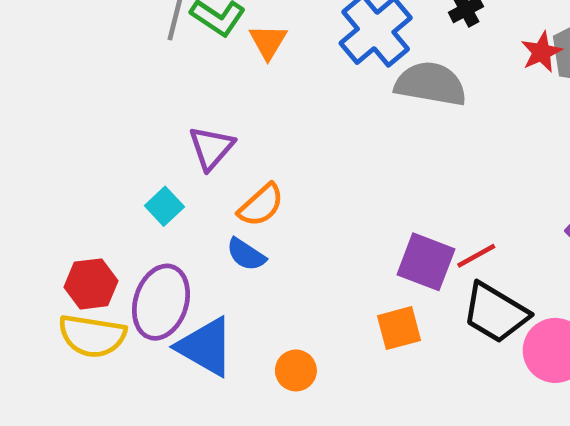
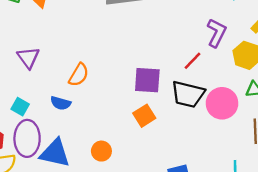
orange semicircle: (261, 205) -> (79, 75), moved
cyan square: (164, 206) -> (20, 107), moved
red line: (476, 256) -> (192, 61), moved

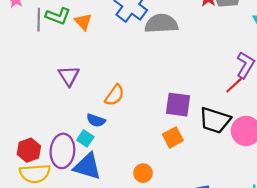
red line: (192, 61) -> (234, 85), moved
cyan square: (20, 107) -> (85, 138), moved
orange circle: (101, 151) -> (143, 173), moved

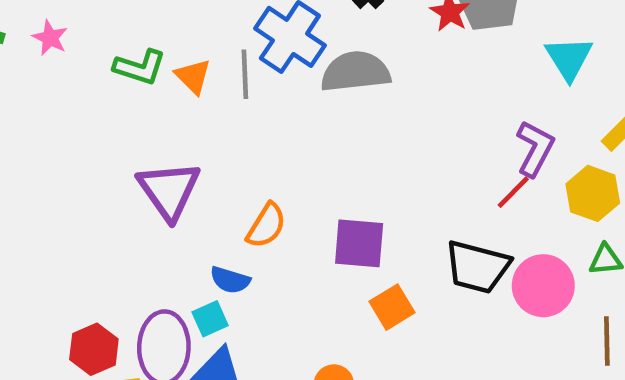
gray line: (39, 20) -> (245, 74), moved
purple triangle: (69, 76) -> (169, 190), size x1.4
purple square: (178, 105) -> (359, 243), moved
cyan square: (85, 138) -> (210, 319), turned 35

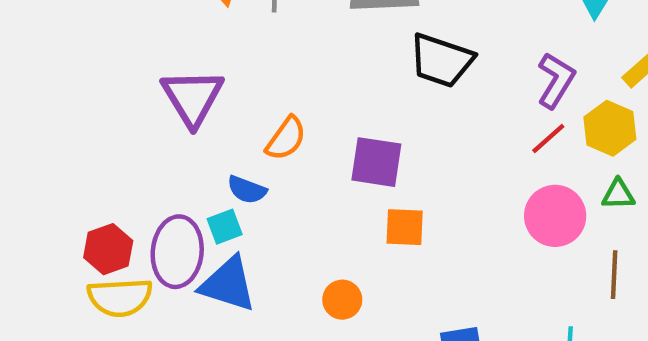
red line: (513, 192) -> (548, 139), moved
black trapezoid: (477, 267) -> (441, 60), moved
orange square: (392, 307) -> (405, 227), turned 30

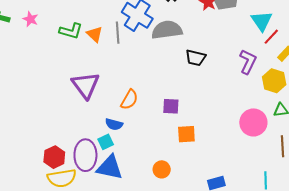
black trapezoid: (441, 60) -> (196, 58), size x0.7
red line: (548, 139) -> (271, 37), moved
purple square: (376, 162) -> (171, 106), size x0.7

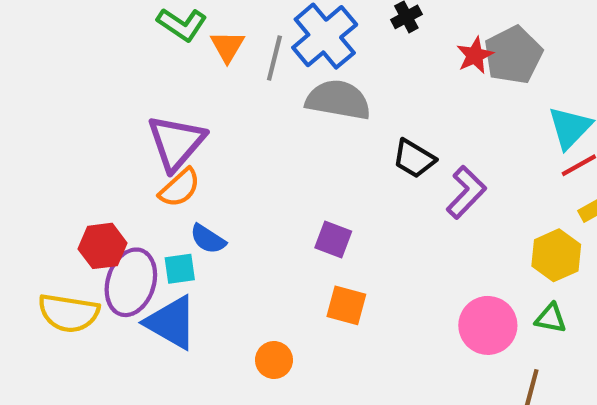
gray semicircle: (167, 30) -> (338, 100), moved
purple L-shape: (248, 62) -> (466, 192), moved
orange semicircle: (129, 100) -> (180, 188), moved
red hexagon: (54, 157) -> (103, 246), moved

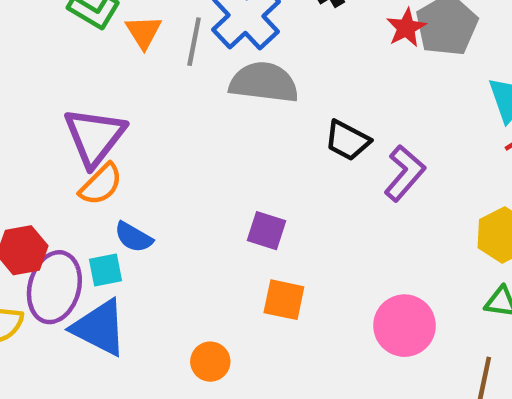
pink circle: (488, 325) -> (405, 326), moved

